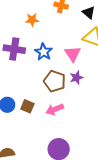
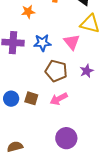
blue star: (43, 52) -> (42, 43), turned -30
purple star: (76, 78) -> (87, 71), moved

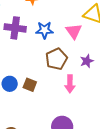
brown pentagon: (56, 71) -> (56, 59), turned 30
pink arrow: (59, 99) -> (70, 84), moved, turned -66

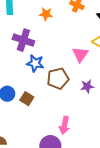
blue star: (44, 30) -> (35, 63), moved
pink arrow: (70, 84) -> (64, 125), moved

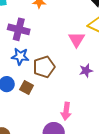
blue star: (35, 63) -> (20, 56), moved
brown pentagon: (58, 79) -> (44, 67), moved

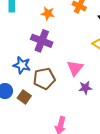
purple cross: (19, 29) -> (42, 41), moved
pink triangle: (77, 39) -> (75, 68), moved

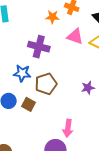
orange star: (48, 13) -> (52, 17), moved
pink triangle: (75, 68) -> (75, 36), moved, turned -42

